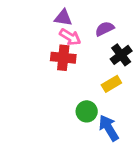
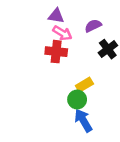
yellow rectangle: (111, 84) -> (84, 85), moved
blue arrow: (109, 128) -> (83, 120), moved

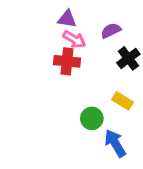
yellow rectangle: (84, 85) -> (123, 101), moved, turned 63
blue arrow: (83, 120) -> (115, 143), moved

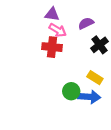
blue arrow: (115, 143) -> (89, 97), moved, turned 125

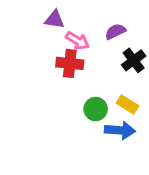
purple triangle: (52, 14) -> (55, 19), moved
green circle: (71, 91) -> (96, 109), moved

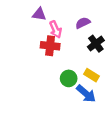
pink arrow: (77, 41) -> (56, 29), turned 35
blue arrow: (120, 130) -> (86, 94), turned 36

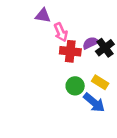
purple semicircle: (83, 23) -> (91, 43), moved
red cross: (50, 46) -> (70, 51), moved

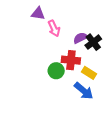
red cross: (70, 51) -> (71, 60), moved
green circle: (75, 86) -> (56, 71), moved

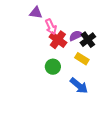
red cross: (71, 60) -> (58, 40), moved, turned 30
yellow rectangle: (89, 73) -> (82, 59), moved

